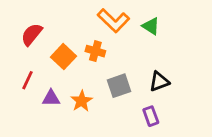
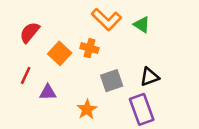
orange star: (82, 101) -> (87, 109), moved
purple rectangle: (151, 116) -> (142, 109), size x1.6

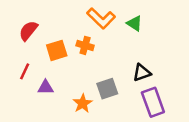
orange square: (60, 53) -> (57, 50), turned 30
gray square: (112, 81) -> (107, 89), moved
purple rectangle: (142, 109) -> (153, 102), moved

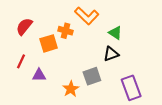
green triangle: (134, 23) -> (115, 33), moved
orange cross: (85, 45) -> (65, 31), moved
black triangle: (142, 73) -> (111, 54), moved

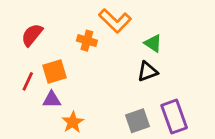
orange square: (49, 43) -> (55, 71), moved
gray square: (92, 76) -> (138, 121), moved
orange star: (71, 89) -> (73, 122), moved

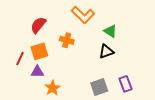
red semicircle: (32, 35) -> (38, 25), moved
orange cross: (87, 41) -> (67, 40), moved
purple rectangle: (174, 117) -> (126, 84), size x0.7

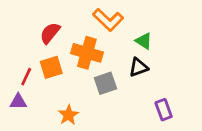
orange cross: (67, 40) -> (87, 53), size x1.6
purple triangle: (37, 72) -> (18, 102), moved
gray square: (99, 87) -> (105, 83), moved

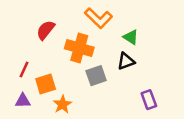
orange square: (51, 67) -> (46, 84), moved
purple triangle: (18, 102) -> (23, 101), moved

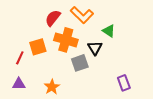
red semicircle: (46, 30) -> (53, 18), moved
black triangle: (126, 61) -> (95, 48), moved, turned -42
orange square: (46, 84) -> (38, 47), moved

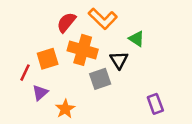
purple triangle: (19, 84) -> (40, 93), moved, turned -40

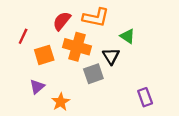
orange L-shape: (103, 19) -> (96, 17), turned -32
red line: (25, 73) -> (23, 36), moved

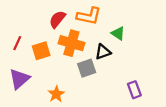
red line: (23, 36) -> (17, 43), moved
black triangle: (111, 56) -> (103, 52), turned 42
purple triangle: (37, 87) -> (19, 79), moved, size x1.5

